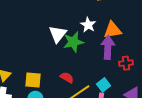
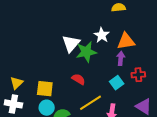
purple arrow: (108, 47) -> (121, 58), size x0.6
red semicircle: (67, 78) -> (78, 79), moved
cyan square: (104, 85) -> (117, 83), moved

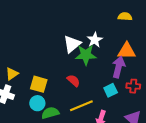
white star: (102, 35) -> (95, 40), moved
purple arrow: (121, 58) -> (119, 67), size x1.5

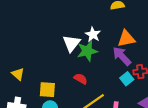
purple arrow: (119, 67) -> (122, 56), turned -45
yellow triangle: (12, 74) -> (18, 74), moved, turned -32
cyan square: (111, 90) -> (127, 79), moved

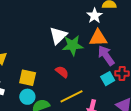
white star: (93, 34) -> (94, 16), moved
orange triangle: (126, 39) -> (98, 38), moved

